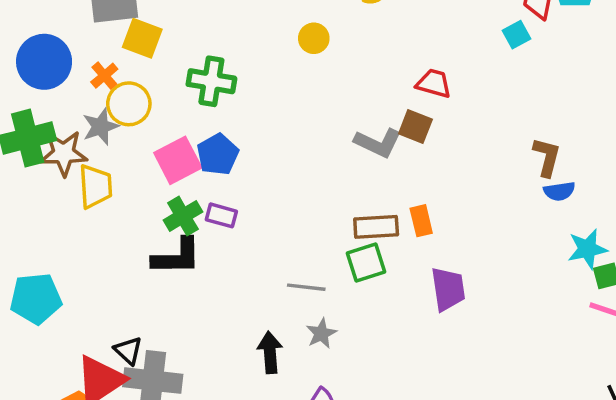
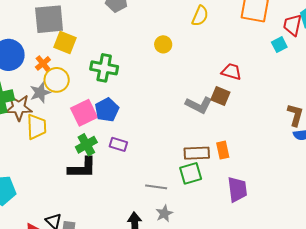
purple rectangle: (221, 215) -> (118, 144), moved

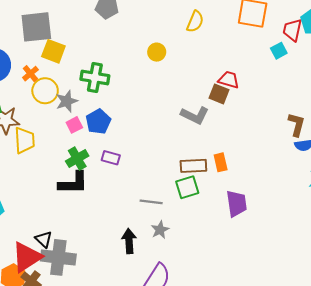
gray star: (40, 93) -> (67, 101), moved
brown square: (220, 96) -> (219, 94), moved
pink square: (84, 113) -> (74, 125), size x0.6

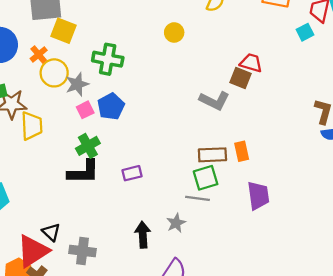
purple rectangle: (111, 158) -> (132, 173), moved, turned -30
gray line: (151, 202) -> (197, 198), moved
gray cross: (58, 257) -> (83, 251), moved, size x0.7

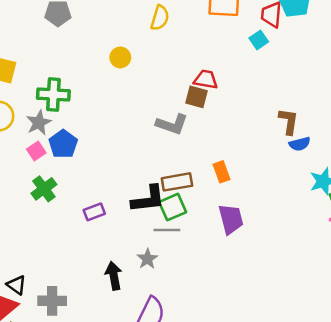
gray star: (77, 84) -> (39, 123), moved
orange rectangle: (242, 151) -> (222, 172), moved
black L-shape: (83, 172) -> (148, 199), moved

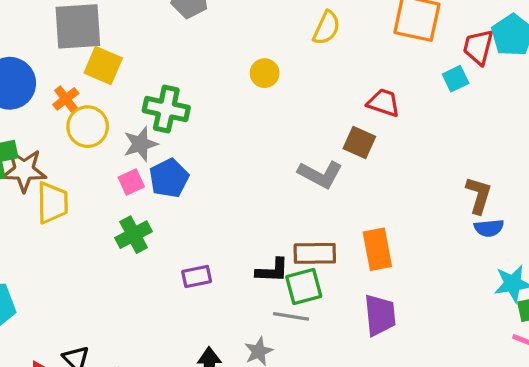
red trapezoid: (206, 79) -> (384, 103), moved
orange rectangle: (222, 172) -> (377, 249), size x1.4
black L-shape: (148, 199) -> (272, 271), size x0.7

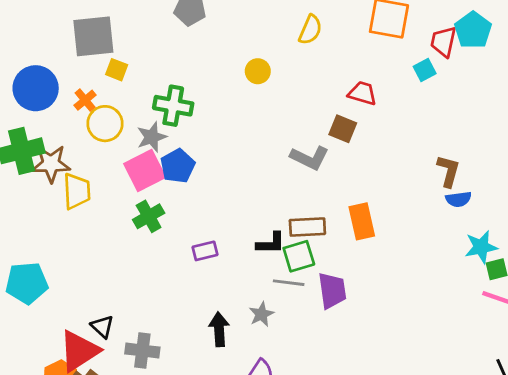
yellow square: (103, 65) -> (117, 70), size x0.7
pink square: (131, 182) -> (145, 170), size x1.8
purple trapezoid: (380, 315) -> (332, 291), moved

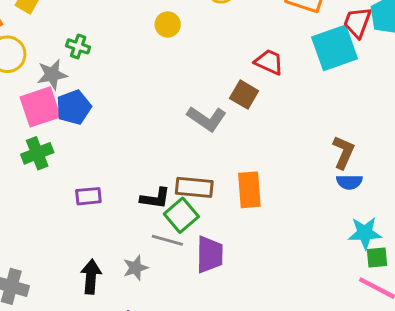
cyan square: (425, 70) -> (335, 48), size x2.0
green cross: (173, 106) -> (78, 46), size x0.6
green square: (299, 256) -> (181, 215), turned -32

